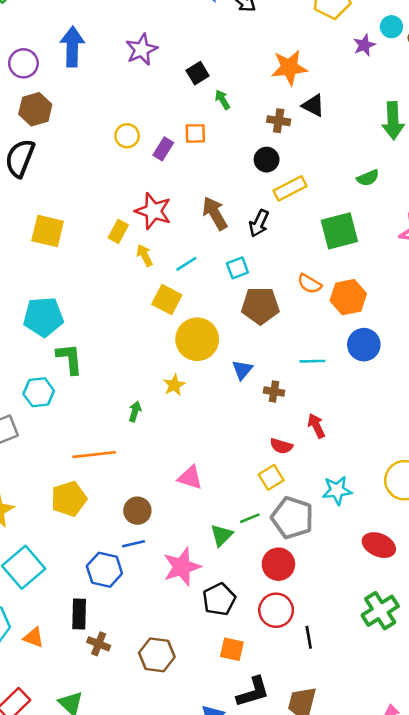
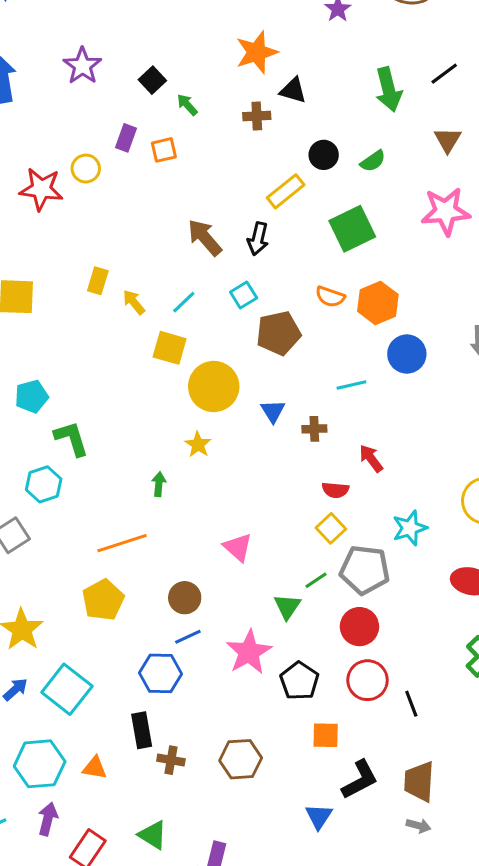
purple rectangle: (163, 149) -> (126, 138), moved
black circle: (267, 160) -> (324, 155), moved
red star: (153, 211) -> (41, 189), moved
cyan pentagon: (43, 317) -> (31, 396), size x0.7
pink triangle: (190, 477) -> (238, 547), turned 36

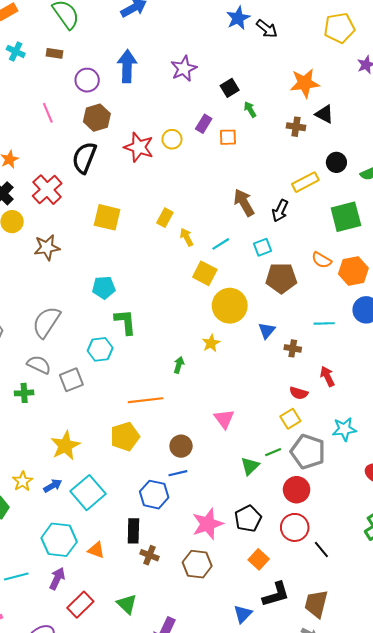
pink star: (249, 652) -> (208, 524), moved
black line: (411, 704) -> (321, 549), turned -30
orange square: (326, 735) -> (259, 559), turned 30

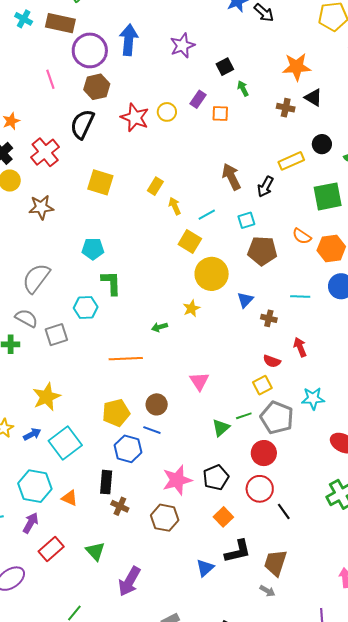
brown rectangle: (54, 53) -> (60, 23), size x1.8
purple circle: (87, 80) -> (90, 50), size x1.5
green arrow: (179, 365) -> (160, 327), turned -126
yellow pentagon: (125, 437) -> (116, 413), moved
blue line: (178, 473) -> (152, 430), turned 30

